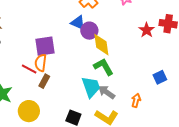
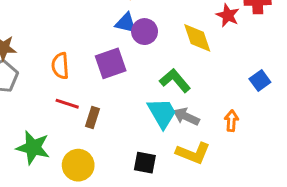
yellow diamond: (101, 45) -> (197, 38), moved
purple square: (45, 46) -> (111, 63), moved
orange semicircle: (41, 63) -> (60, 66), moved

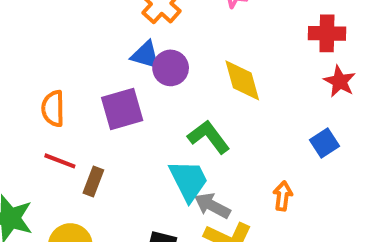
red star: (228, 15) -> (340, 81), moved
gray arrow: (186, 117) -> (212, 206), moved

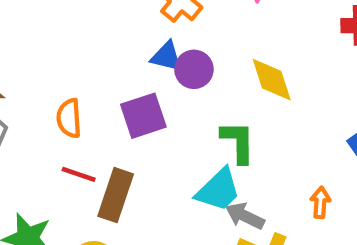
green L-shape: (209, 137) -> (238, 142), turned 39
brown rectangle: (93, 181) -> (116, 195), size x1.6
cyan trapezoid: (189, 181) -> (218, 190), turned 75

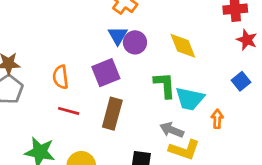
blue triangle: (166, 57) -> (118, 36), turned 50
cyan trapezoid: (218, 190) -> (190, 99), moved, turned 60
brown rectangle: (116, 195) -> (112, 114), moved

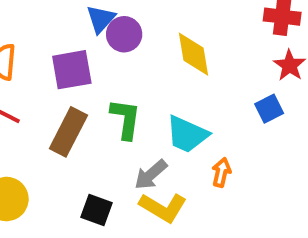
blue square: (241, 81) -> (269, 109), moved
green L-shape: (165, 85) -> (126, 119), moved
gray arrow: (172, 130) -> (151, 175), turned -75

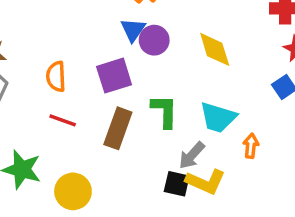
black square: (96, 210) -> (177, 184), moved

